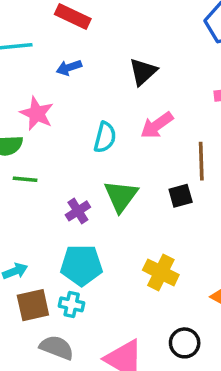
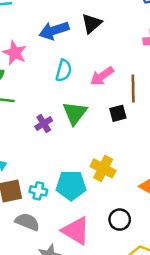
blue arrow: (69, 68) -> (54, 31), moved, size x1.6
pink arrow: (157, 125) -> (102, 76), moved
cyan pentagon: (81, 265) -> (71, 185), moved

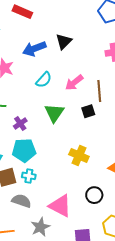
cyan semicircle: (64, 71) -> (44, 80), turned 30
purple cross: (44, 123) -> (20, 124), moved
cyan pentagon: (71, 185) -> (24, 150), moved

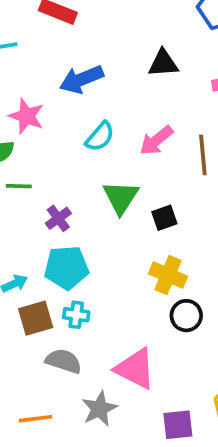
black triangle: (64, 41) -> (163, 63), moved, turned 42
black square: (88, 111) -> (164, 218), moved
black circle: (94, 195) -> (186, 316), moved

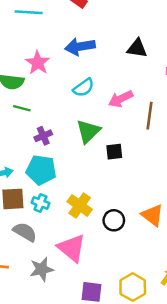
yellow cross: (168, 275) -> (80, 206), moved

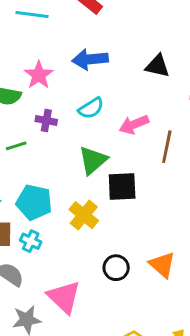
green line: (22, 108) -> (16, 146), moved, turned -36
purple cross: (43, 136) -> (46, 120), moved, turned 30
black square: (114, 152) -> (122, 186), size x1.5
yellow cross: (80, 206) -> (84, 215), moved

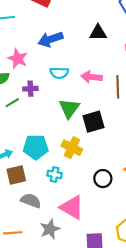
cyan semicircle: (91, 108) -> (59, 73), turned 48
pink arrow: (134, 124) -> (91, 77), turned 42
green line: (16, 146) -> (12, 103), moved
cyan cross: (31, 241) -> (55, 174), moved

